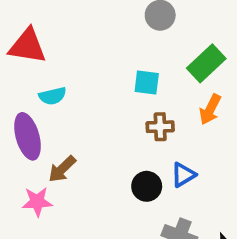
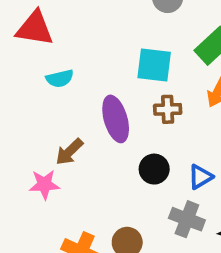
cyan square: (147, 83) -> (154, 65), size x1.4
purple ellipse: (28, 136) -> (116, 119), moved
blue triangle: (183, 175) -> (200, 177), moved

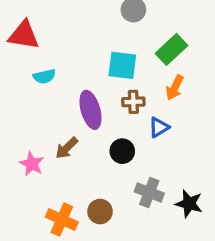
brown arrow: (69, 152) -> (67, 148), moved
blue triangle: (200, 177) -> (159, 127), moved
pink star: (44, 184) -> (32, 164), turned 30

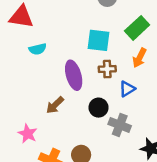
pink star: (32, 164) -> (28, 134), moved
gray cross: (149, 192) -> (120, 125), moved

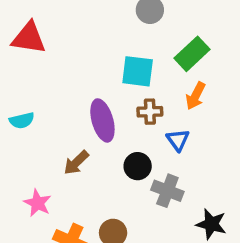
cyan semicircle: (38, 49) -> (22, 120), moved
blue triangle: (127, 89) -> (178, 140), turned -35

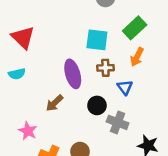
red triangle: (29, 38) -> (23, 38), moved, turned 35

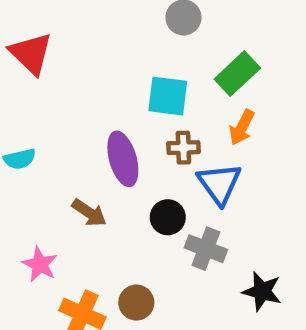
red triangle: (23, 38) -> (31, 53), moved
blue triangle: (125, 87) -> (219, 184), size x1.5
brown arrow: (55, 103) -> (89, 213), turned -102

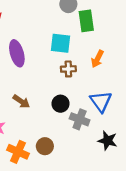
green rectangle: (237, 74) -> (86, 21), moved, turned -55
purple ellipse: (123, 159) -> (17, 53), moved
blue triangle: (219, 184) -> (101, 101), moved

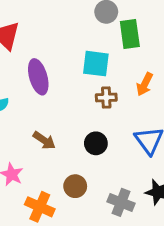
gray cross: (80, 119) -> (121, 202), moved
brown circle: (45, 146) -> (75, 186), moved

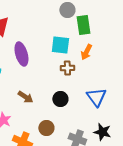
orange arrow: (145, 84) -> (86, 52), moved

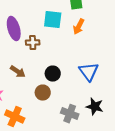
brown cross: (67, 68) -> (33, 42), moved
brown circle: (46, 128) -> (43, 93), moved

